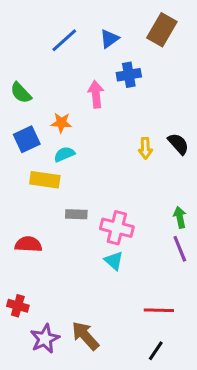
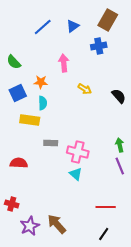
blue cross: (129, 75) -> (99, 46), moved
yellow arrow: (145, 148) -> (85, 89), moved, turned -56
cyan semicircle: (64, 154) -> (43, 103), turned 112

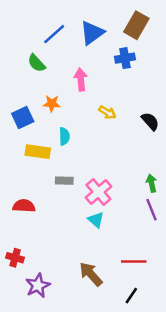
blue triangle: (73, 26) -> (92, 33), size x1.5
green semicircle: (14, 62) -> (37, 63), moved
cyan semicircle: (43, 103) -> (64, 136), moved
pink cross: (78, 152) -> (98, 192), turned 35
brown arrow: (57, 224) -> (91, 274), moved

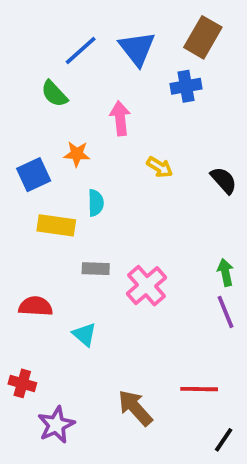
blue triangle: (92, 33) -> (137, 49), turned -32
cyan triangle: (96, 220) -> (84, 335), moved
black line: (131, 296) -> (224, 440), moved

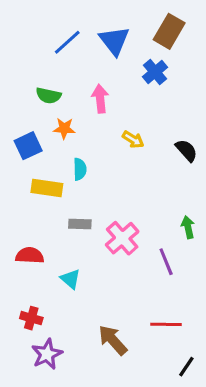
blue cross: (186, 86) -> (155, 72), turned -30
green semicircle: (54, 94) -> (48, 96), moved, turned -35
purple line: (225, 312) -> (166, 262), moved
red cross: (22, 383) -> (31, 318), moved

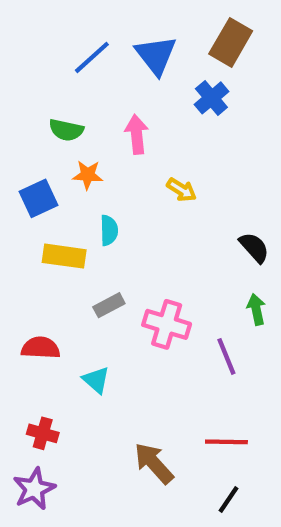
black semicircle: (186, 150) -> (254, 247), moved
gray rectangle: (80, 224) -> (109, 305), turned -30
pink cross: (122, 238) -> (167, 324), turned -32
purple star: (47, 354) -> (34, 489), moved
black line: (186, 367) -> (229, 500), moved

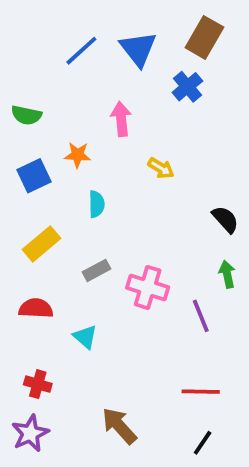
green semicircle: (66, 130) -> (26, 115), moved
yellow rectangle: (64, 256) -> (42, 244), moved, turned -48
brown arrow: (154, 463) -> (119, 426), moved

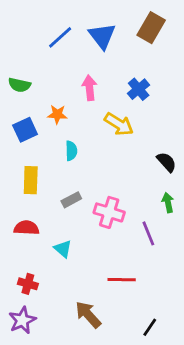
blue cross: (187, 87) -> (139, 89), moved
yellow arrow: (161, 168) -> (119, 124), size x1.5
yellow rectangle: (42, 244) -> (31, 180), turned -48
red line: (201, 392) -> (122, 280), moved

